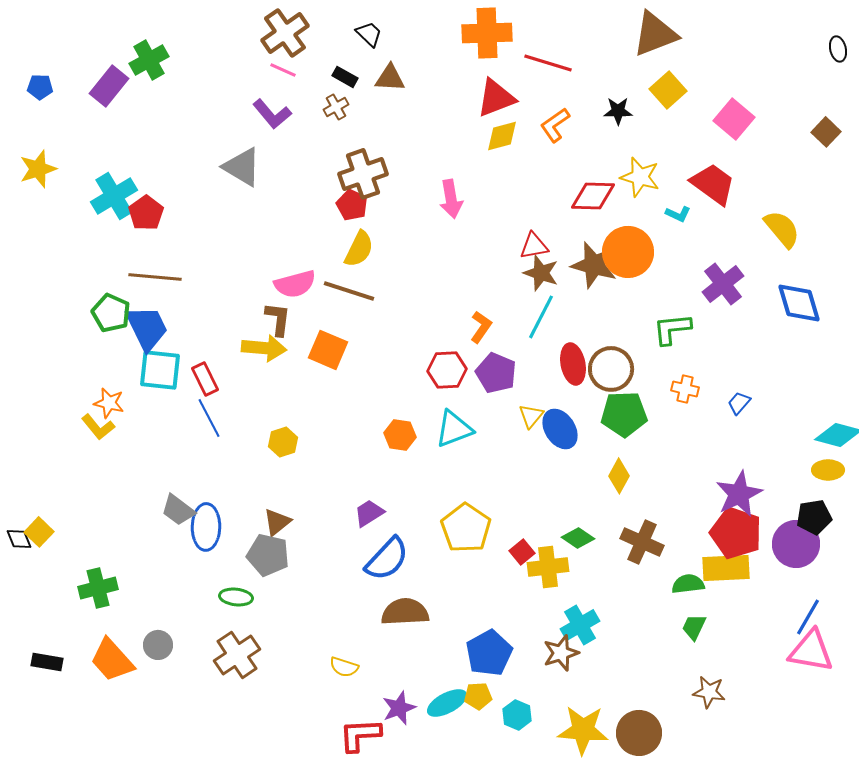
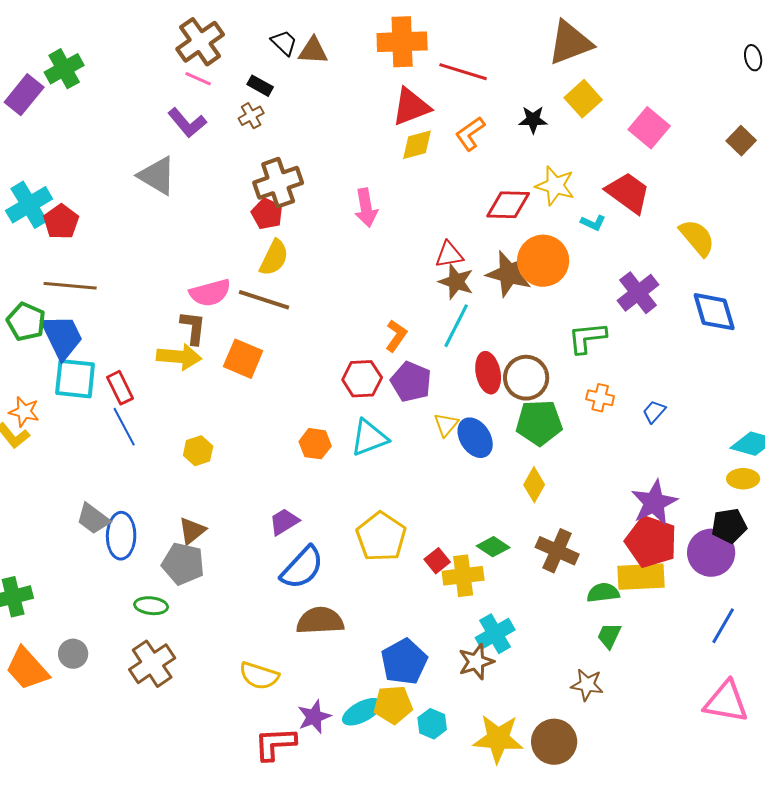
brown triangle: (390, 78) -> (313, 51), moved
pink triangle: (811, 651) -> (726, 702), moved
yellow semicircle: (344, 667) -> (259, 676), size x1.4
brown star: (709, 692) -> (587, 685), moved
yellow pentagon: (478, 696) -> (393, 705), size x1.4

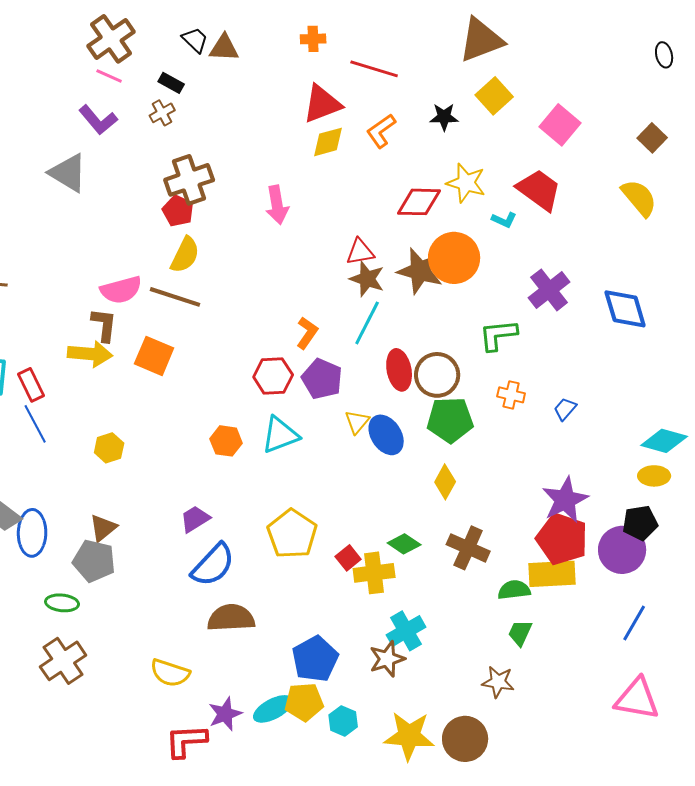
orange cross: (402, 42) -> (313, 39), size x0.5
yellow semicircle: (697, 238) -> (639, 198), moved

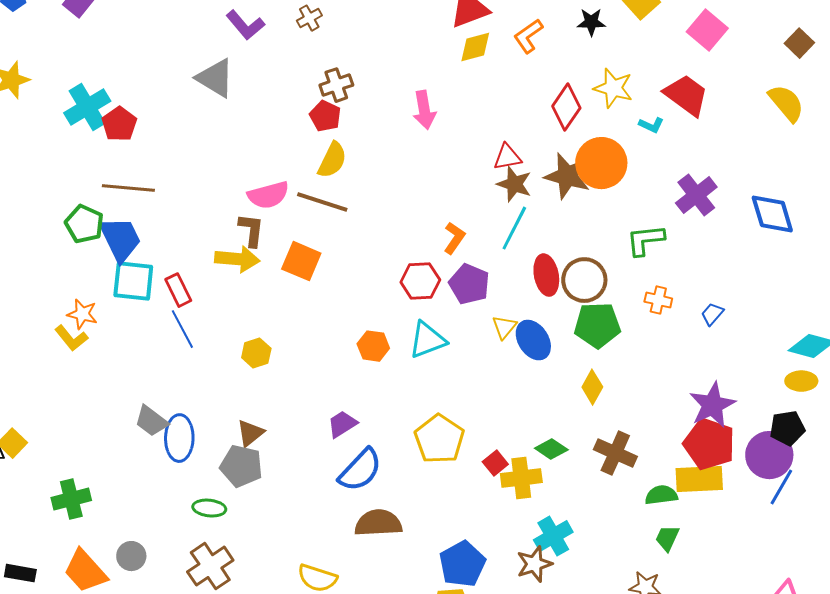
brown cross: (189, 180) -> (336, 85), size x0.7
red diamond: (419, 202) -> (566, 107), turned -57
blue line: (634, 623) -> (781, 487), moved

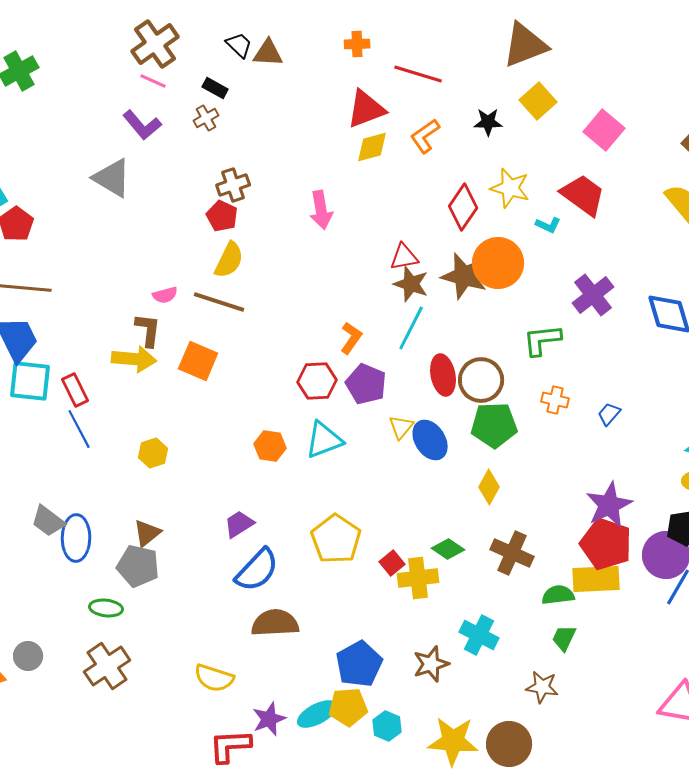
pink semicircle: (268, 195) -> (165, 295), size x0.6
cyan cross: (553, 536) -> (479, 635), moved, turned -33

